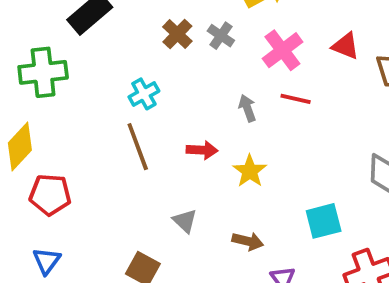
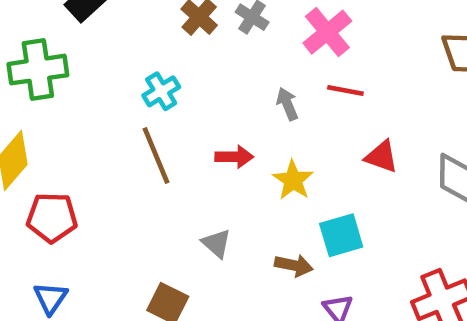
red triangle: (346, 46) -> (382, 157), moved
cyan square: (324, 221) -> (341, 235), moved

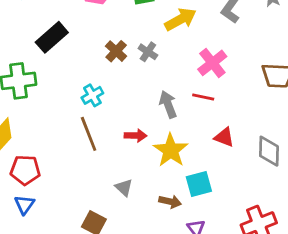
pink cross: (327, 32) -> (212, 63), moved
gray arrow: (287, 104) -> (168, 104), size x1.4
yellow star: (293, 180) -> (171, 150), size x1.4
blue triangle: (51, 298) -> (24, 205), moved

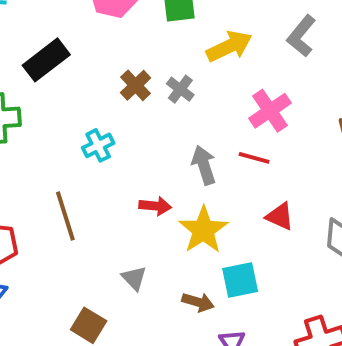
brown line: (89, 134) -> (65, 216), moved

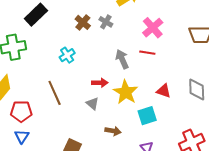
red triangle: (280, 216) -> (164, 91), moved
gray triangle: (134, 278) -> (92, 104), moved
brown arrow: (198, 302) -> (113, 131), moved

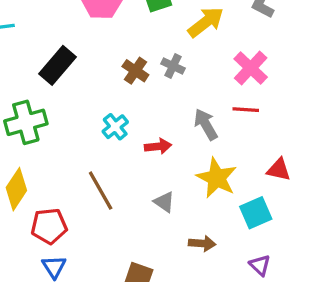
red arrow: (100, 83) -> (158, 146), moved

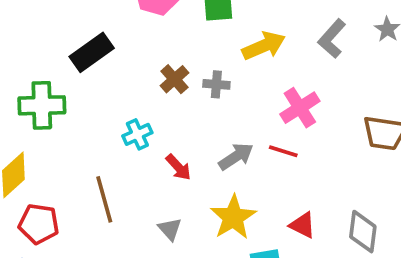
gray cross: (173, 66) -> (216, 84), turned -35
gray arrow: (206, 124) -> (236, 156), turned 72
red arrow: (158, 146) -> (178, 167), turned 40

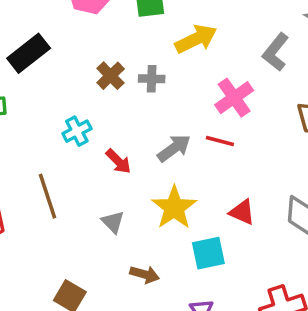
gray L-shape: (332, 39) -> (276, 52), moved

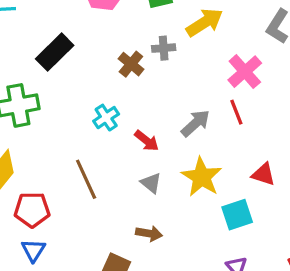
gray cross: (152, 79) -> (164, 48), moved
red line: (220, 141) -> (236, 112), turned 60
gray triangle: (113, 222) -> (151, 183), moved
brown arrow: (145, 274) -> (149, 233), moved

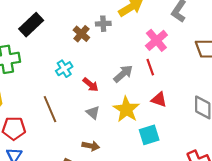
red triangle: (263, 174) -> (159, 100), moved

